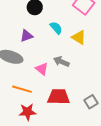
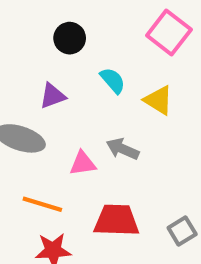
pink triangle: (42, 69) -> (83, 163), turned -48

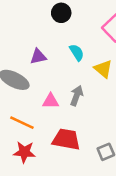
black circle: (70, 38) -> (61, 13), moved
gray arrow: (123, 149) -> (77, 96), turned 78

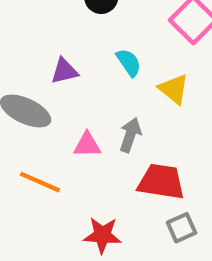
red trapezoid: (66, 139) -> (161, 182), moved
red star: (24, 152) -> (102, 235), moved

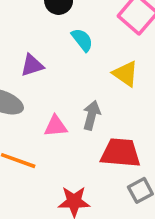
cyan semicircle: (129, 63) -> (82, 40), moved

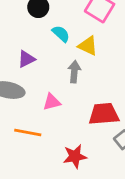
yellow triangle: (125, 74) -> (88, 46), moved
gray arrow: (92, 115) -> (74, 72), moved

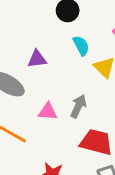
gray arrow: (74, 72) -> (78, 106), moved

